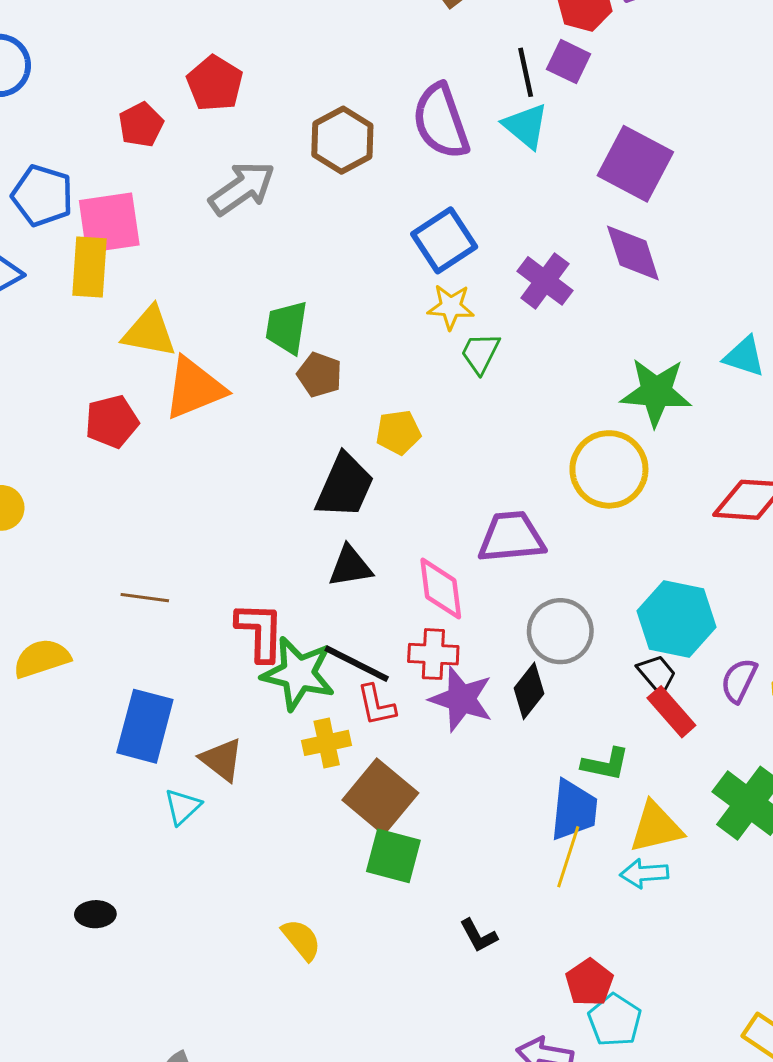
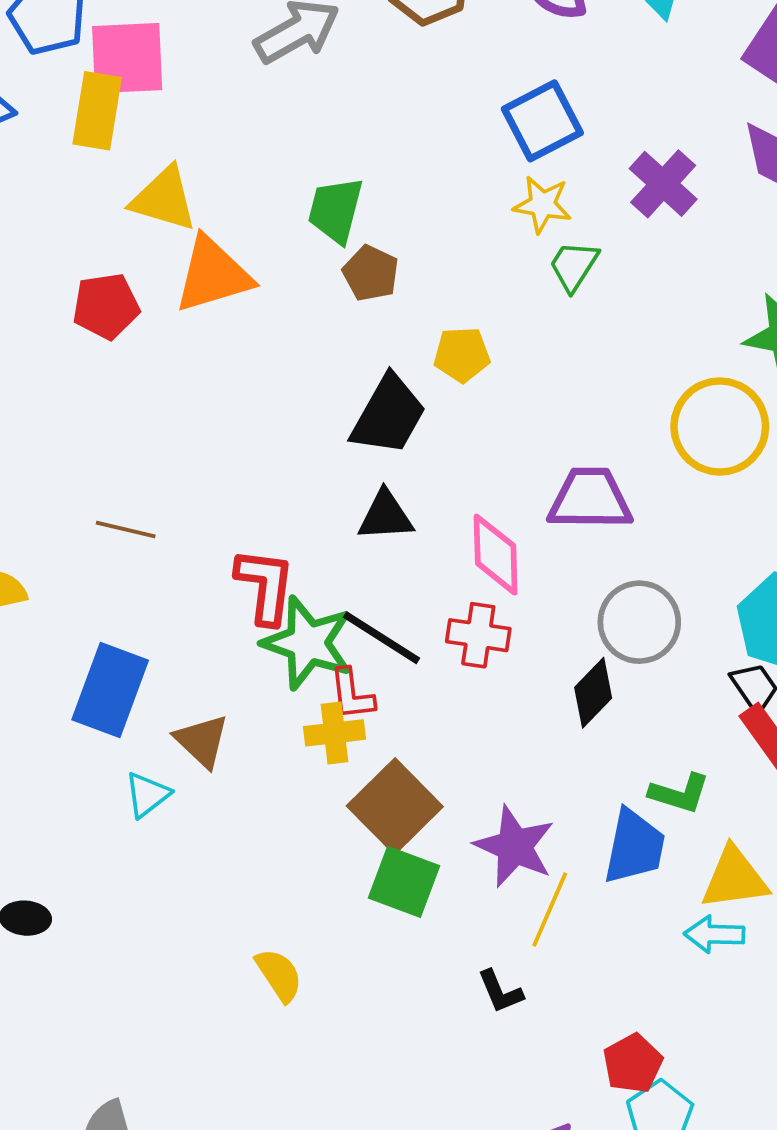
purple star: (461, 699) -> (515, 846), moved
red L-shape: (376, 705) -> (352, 694), moved
yellow line: (568, 857) -> (550, 909), moved

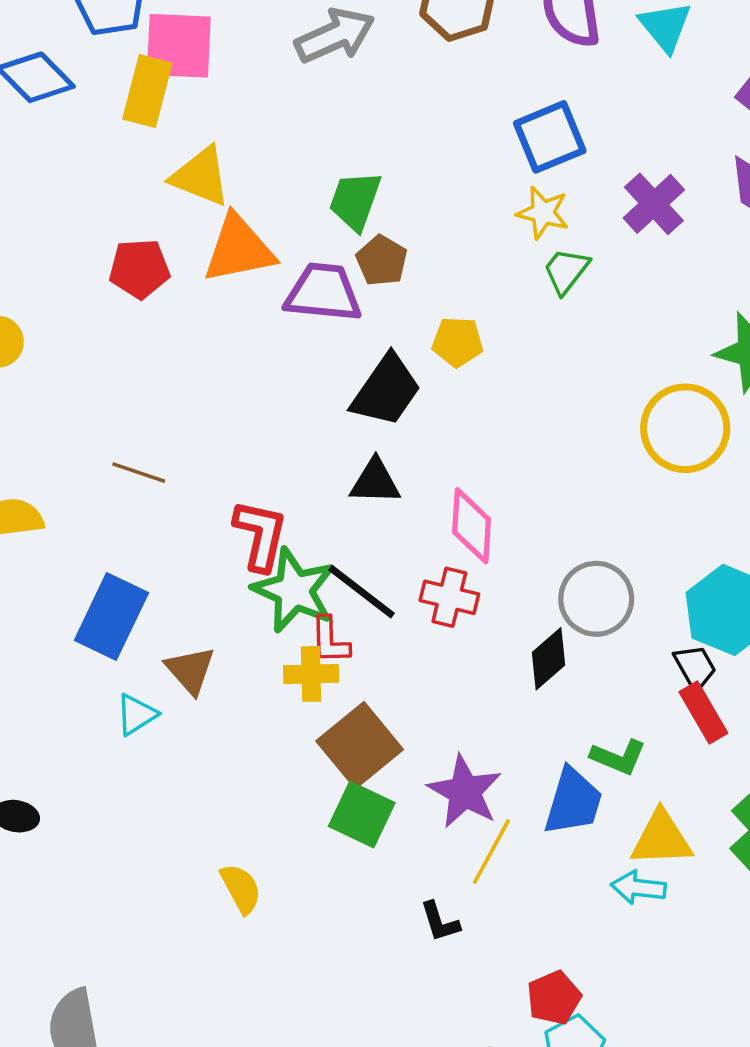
purple trapezoid: (590, 499) -> (323, 293), moved

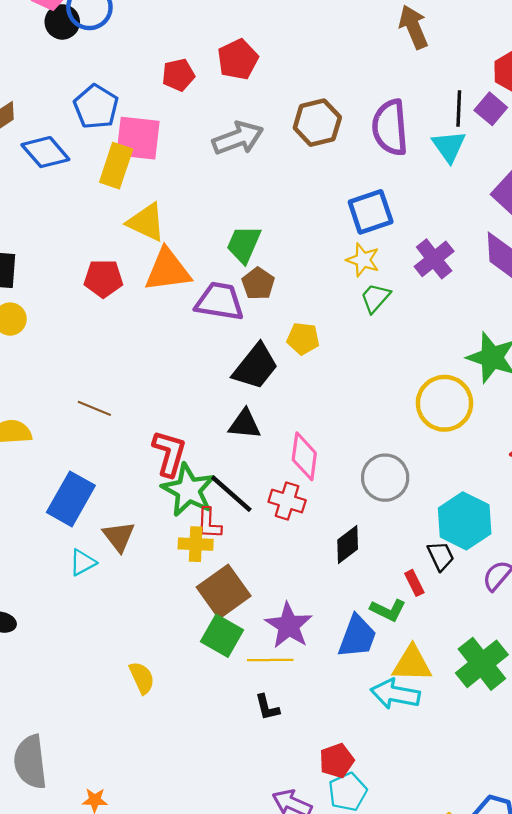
gray circle: (596, 599) -> (385, 478), moved
red rectangle: (703, 713) -> (414, 583), moved, size x0.7
yellow line: (491, 852) -> (270, 660), moved, turned 57
cyan arrow: (638, 888) -> (395, 694), size x1.4

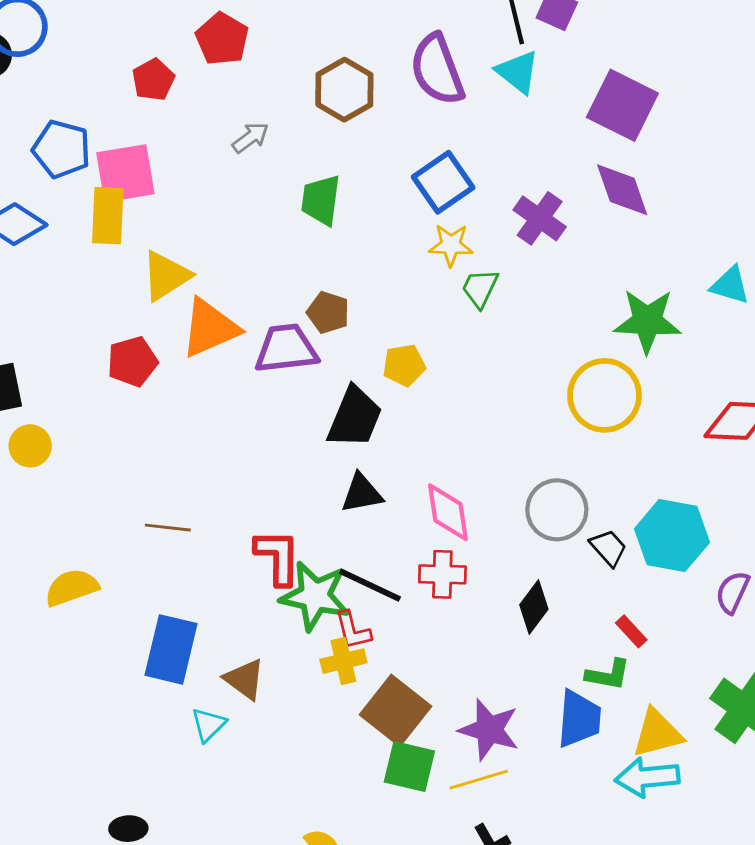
gray arrow: (238, 138) -> (250, 138), size x0.6
yellow triangle: (146, 222) -> (166, 276), turned -42
green trapezoid: (244, 244) -> (321, 200), moved
black trapezoid: (441, 556) -> (608, 548), moved

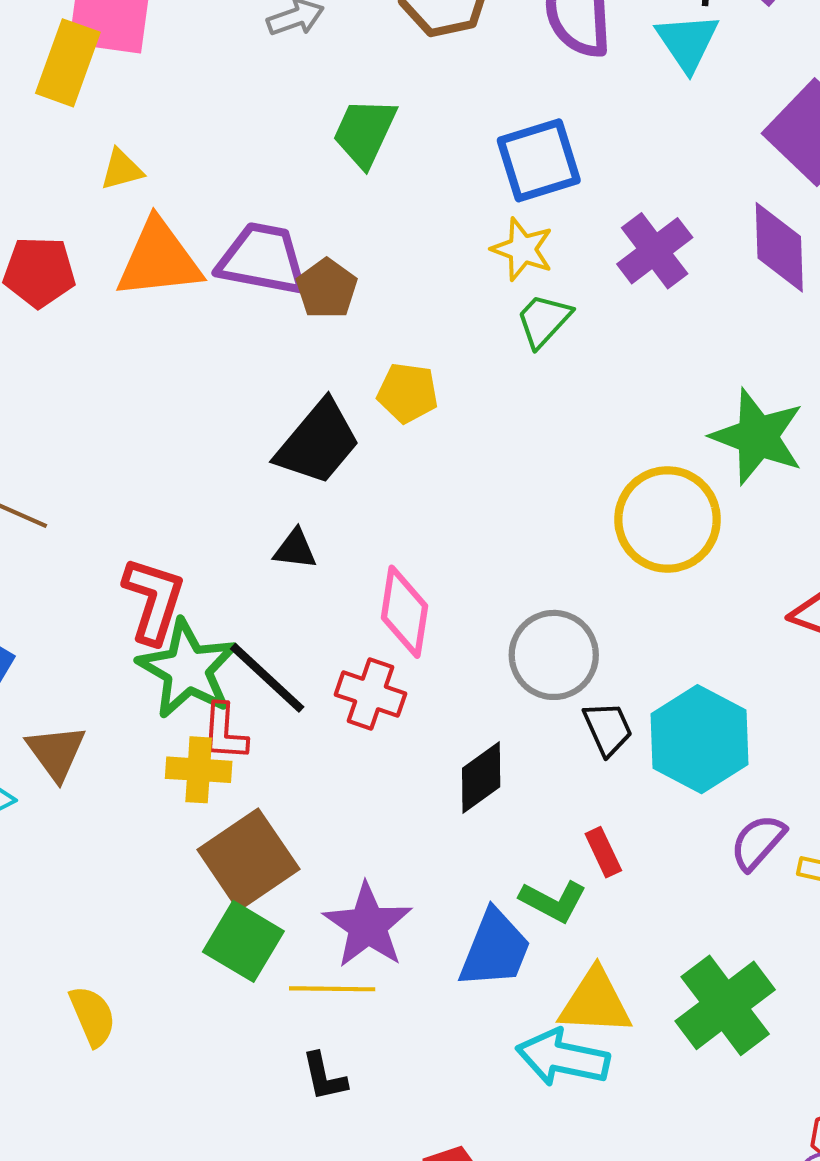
yellow triangle: (166, 276) -> (122, 169), size x0.6
purple trapezoid: (286, 349) -> (262, 259), moved
black triangle: (362, 493) -> (295, 549), size x0.7

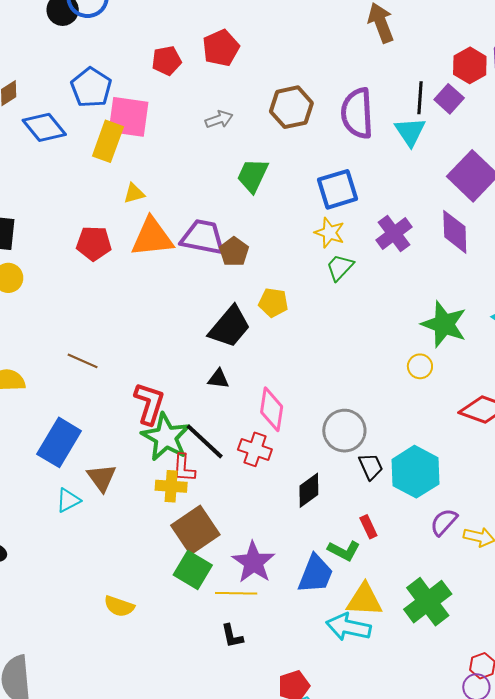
yellow circle: (668, 519) -> (420, 366), moved, size x0.5
yellow semicircle: (93, 1016) -> (119, 606), turned 132

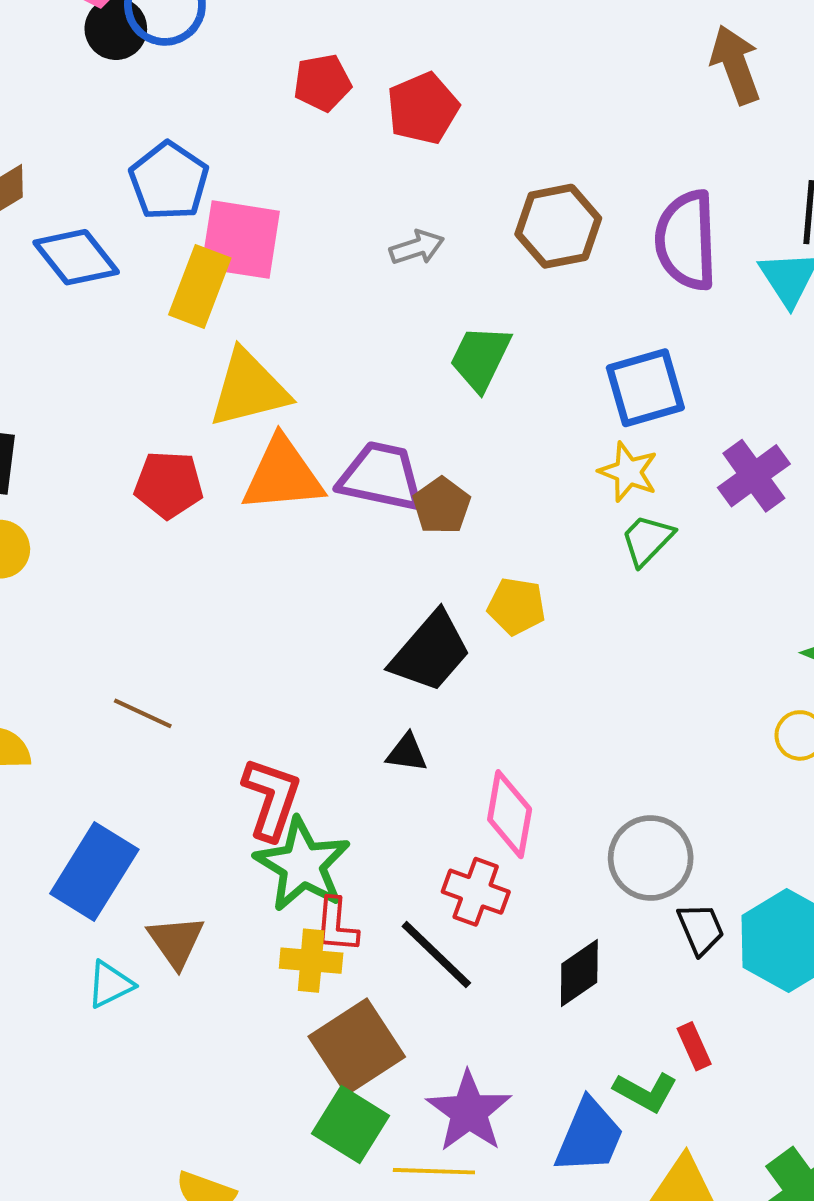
red pentagon: (167, 61) -> (322, 83), moved
yellow triangle: (134, 193) -> (249, 389), size x2.0
black line: (205, 441) -> (436, 955), moved

